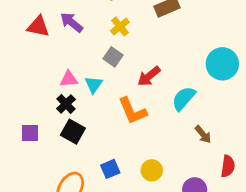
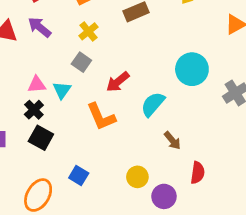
blue square: (110, 169) -> (79, 175), turned -36
yellow circle: (152, 170) -> (137, 177), moved

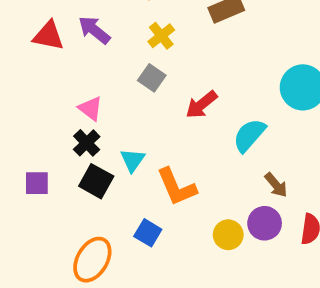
pink triangle: (37, 85) -> (90, 108), turned 42
cyan triangle: (62, 90) -> (133, 160), moved
orange L-shape: (101, 117) -> (177, 187), moved
purple circle: (164, 196) -> (265, 223), moved

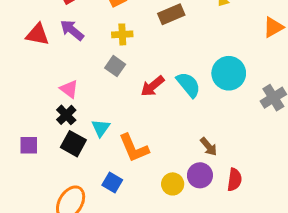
yellow cross: (161, 36) -> (122, 34), turned 36
cyan semicircle: (249, 135) -> (188, 85), moved, turned 100

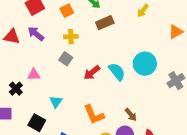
pink triangle: (69, 89) -> (34, 75), turned -40
black cross: (66, 115) -> (16, 89), moved
black square: (73, 144) -> (37, 123), moved
orange L-shape: (134, 148) -> (94, 115), moved

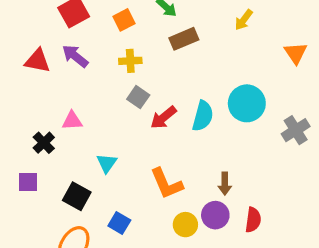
orange triangle: (176, 32) -> (296, 53), turned -35
gray square: (66, 59) -> (138, 97), moved
cyan semicircle: (117, 72) -> (203, 116), turned 54
brown arrow: (131, 115) -> (225, 184), turned 40

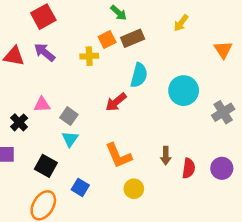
orange square: (124, 20) -> (107, 40), moved
gray square: (138, 97) -> (69, 116), moved
cyan semicircle: (203, 116) -> (139, 75), moved
purple circle: (215, 215) -> (222, 168), moved
red semicircle: (253, 220) -> (189, 168), moved

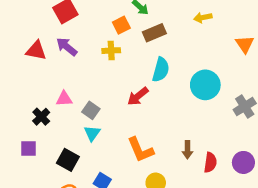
yellow arrow: (181, 23) -> (203, 17), turned 42
orange square: (107, 40) -> (121, 25), moved

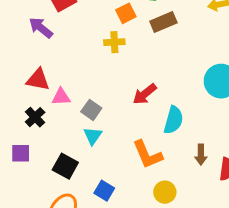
purple arrow: (67, 47) -> (41, 28), moved
red triangle: (36, 51) -> (38, 80), moved
cyan semicircle: (161, 70) -> (173, 120), moved

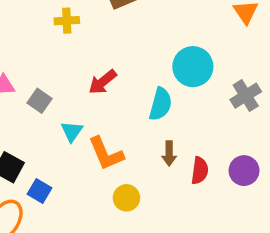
cyan semicircle: (173, 120) -> (161, 104), moved
cyan triangle: (93, 136) -> (72, 131), moved
blue square: (104, 191) -> (40, 191), moved

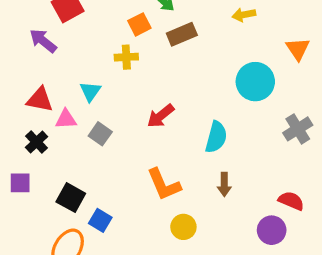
cyan circle: (193, 67) -> (255, 82), moved
cyan triangle: (72, 131) -> (90, 91), moved
red semicircle: (200, 171) -> (291, 201), moved, turned -75
purple circle: (244, 171) -> (272, 230), moved

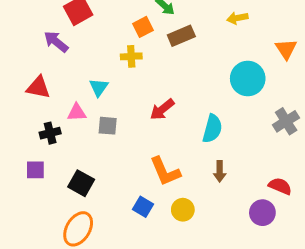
red triangle: (40, 100) -> (38, 87), moved
gray square: (100, 134) -> (108, 126), turned -30
black cross: (36, 142) -> (50, 133), turned 30
blue square: (100, 220) -> (143, 207), moved

